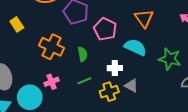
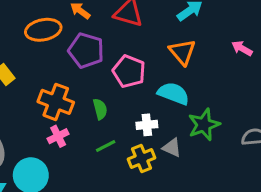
green star: (170, 59) -> (204, 125), moved, turned -30
pink cross: (52, 82) -> (58, 136), moved

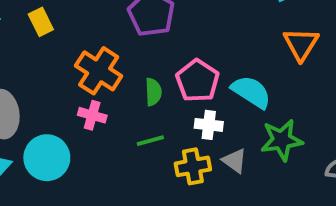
orange triangle: (182, 52) -> (301, 44), moved
pink pentagon: (129, 71) -> (197, 81), moved
pink cross: (58, 136) -> (92, 115), turned 30

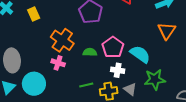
green semicircle: (153, 92) -> (90, 52), turned -88
green line: (150, 141) -> (86, 85), moved

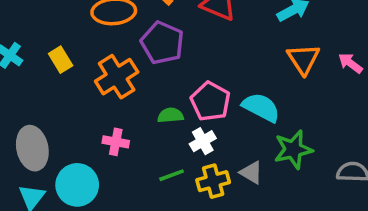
orange cross: (62, 40) -> (117, 77), moved, turned 30
white cross: (118, 70) -> (203, 141), moved, turned -32

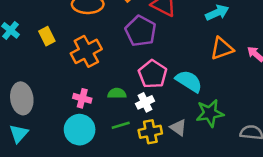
purple pentagon: (162, 43) -> (141, 31), moved
orange triangle: (303, 59) -> (222, 49), turned 40
green semicircle: (170, 115) -> (117, 93), moved
cyan circle: (77, 185) -> (80, 130), moved

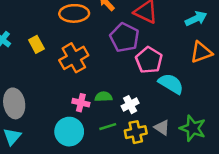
pink pentagon: (153, 74) -> (149, 60), moved
pink cross: (82, 98) -> (81, 103), moved
green star: (210, 113) -> (193, 128), moved, turned 30

